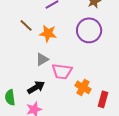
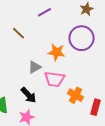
orange star: (48, 33) -> (56, 52), moved
black arrow: (36, 87) -> (28, 95), turned 78

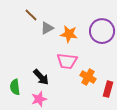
purple circle: (82, 38) -> (102, 31), moved
gray triangle: (34, 67) -> (47, 28), moved

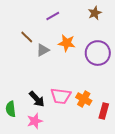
orange star: (69, 34) -> (67, 43), moved
pink trapezoid: (67, 61) -> (61, 96), moved

